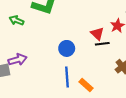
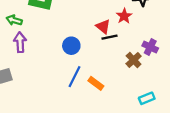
purple arrow: (18, 60) -> (20, 42), moved, turned -72
blue line: (67, 77) -> (75, 77), turned 36

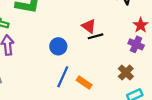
red star: (124, 16) -> (141, 25), moved
brown cross: (134, 60) -> (126, 72), moved

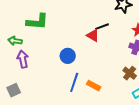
black line: (96, 36) -> (102, 27), moved

